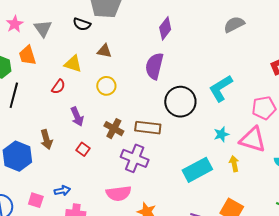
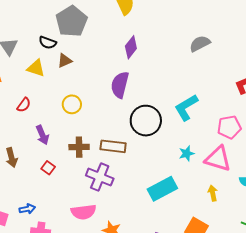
brown triangle: (104, 51) -> (65, 61), moved, turned -35
yellow triangle: (73, 64) -> (36, 68), moved
brown cross: (114, 129) -> (79, 147), turned -30
yellow arrow: (234, 164) -> (213, 193), moved

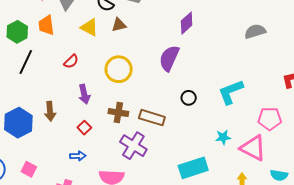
yellow circle: (72, 104) -> (119, 69), size x1.4
black circle: (146, 121) -> (189, 98), size x0.5
blue arrow: (27, 209) -> (78, 156), moved

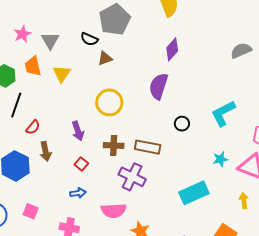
yellow triangle: (89, 27) -> (62, 74), moved, turned 42
red semicircle: (71, 61) -> (33, 127), moved

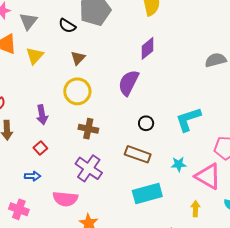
brown triangle: (105, 58) -> (78, 58), moved, turned -35
brown cross: (114, 146) -> (88, 129), moved
brown rectangle: (148, 147) -> (138, 154), moved

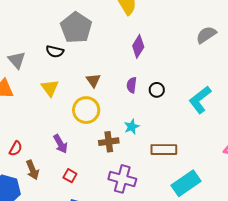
yellow triangle: (35, 56) -> (50, 88), moved
brown triangle: (78, 58) -> (93, 80), moved
purple semicircle: (129, 83) -> (132, 85), size x0.6
black circle: (146, 123) -> (157, 90), moved
cyan star: (179, 164) -> (132, 127), moved

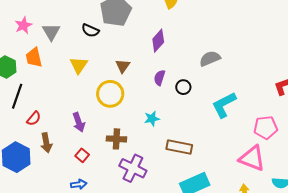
gray semicircle: (206, 35) -> (210, 59), moved
purple diamond: (138, 46) -> (158, 41), moved
brown cross: (109, 142) -> (116, 139), moved

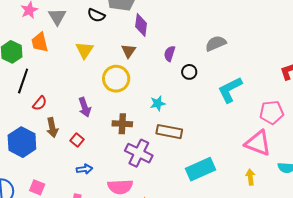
purple diamond: (158, 41) -> (141, 25), moved, turned -35
purple semicircle: (160, 78) -> (170, 54), moved
brown rectangle: (179, 147) -> (169, 132), moved
red square: (82, 155) -> (77, 140), moved

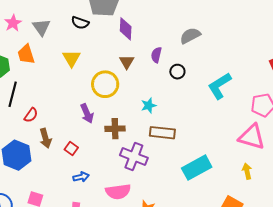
gray semicircle: (216, 43) -> (190, 36), moved
brown triangle: (129, 51) -> (127, 62), moved
purple arrow: (85, 107) -> (87, 113), moved

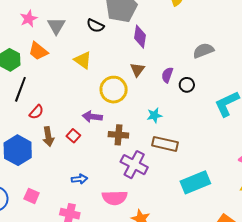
orange trapezoid: (26, 54) -> (38, 51), turned -40
purple semicircle: (156, 55) -> (167, 75), moved
yellow triangle: (71, 58) -> (83, 60), turned -30
purple arrow: (87, 113) -> (92, 117), turned 114
red square: (71, 149) -> (73, 136), moved

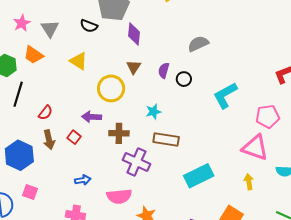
red semicircle: (36, 112) -> (45, 113), moved
pink square: (32, 196) -> (30, 192), moved

